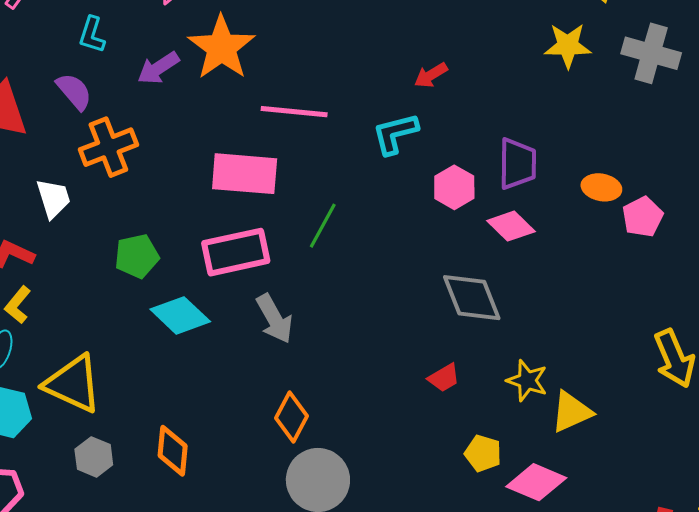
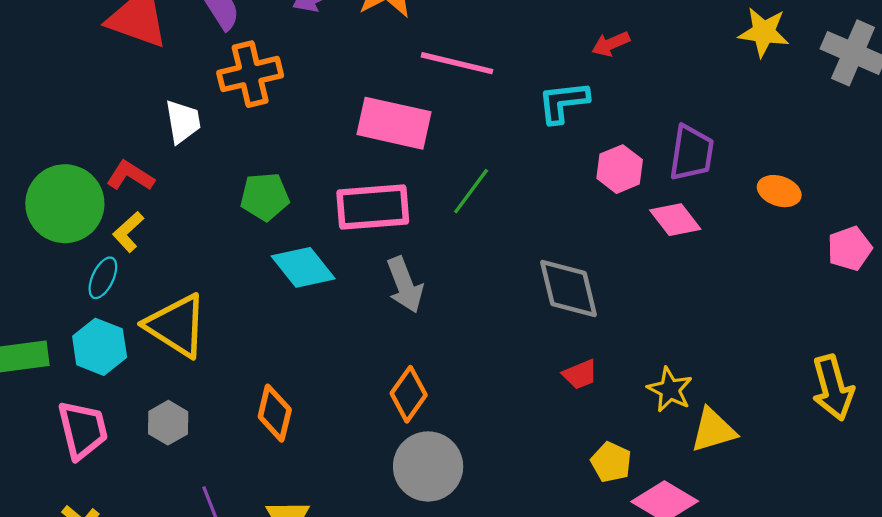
pink pentagon: (643, 217) -> (850, 248), moved
gray diamond: (472, 298) -> (568, 289), moved
gray hexagon: (94, 457) -> (168, 423), moved

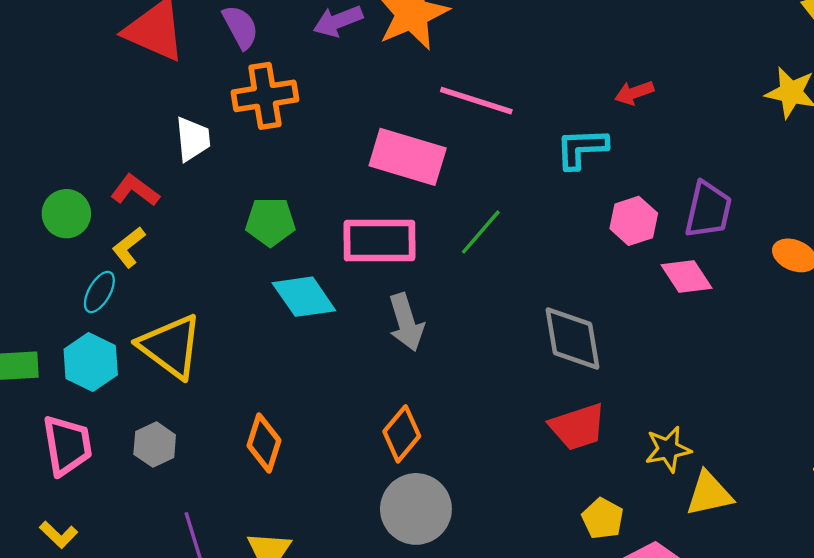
green circle: (65, 204) -> (66, 214), size x0.6
red trapezoid: (580, 374) -> (578, 427), size x1.6
yellow star: (670, 390) -> (668, 449), turned 30

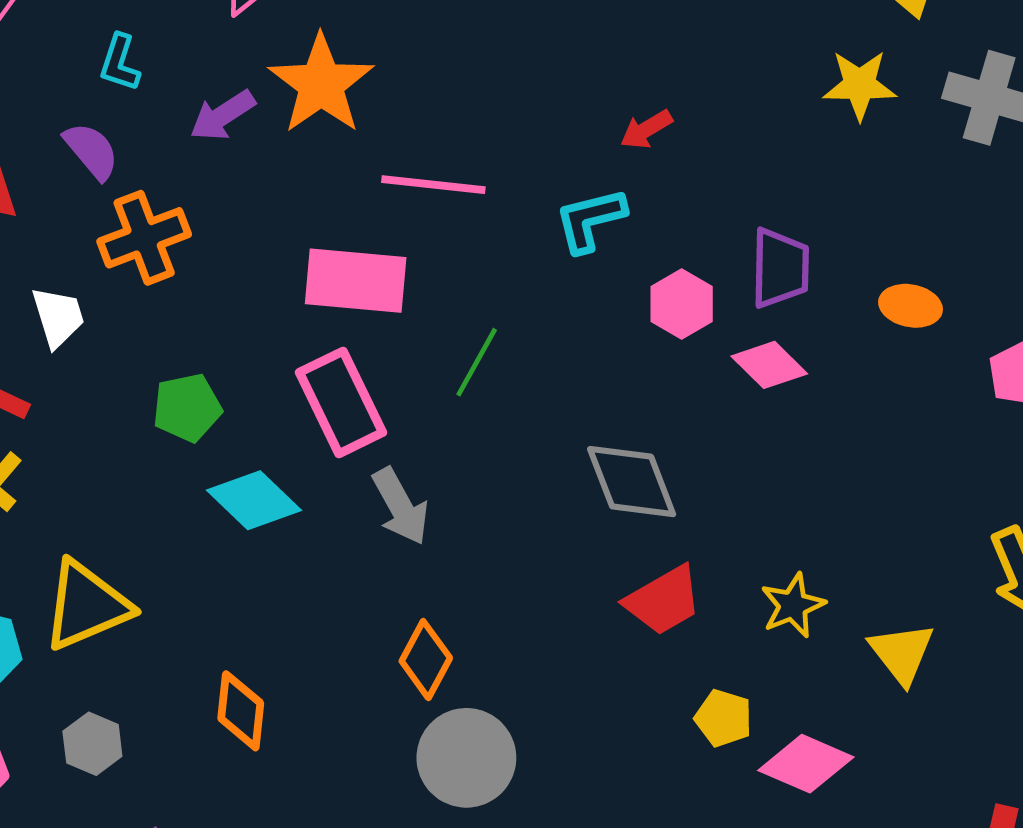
pink rectangle: (380, 241) -> (341, 402), turned 76
yellow triangle: (171, 346) -> (86, 605), turned -48
yellow triangle: (709, 494) -> (902, 653), moved, turned -44

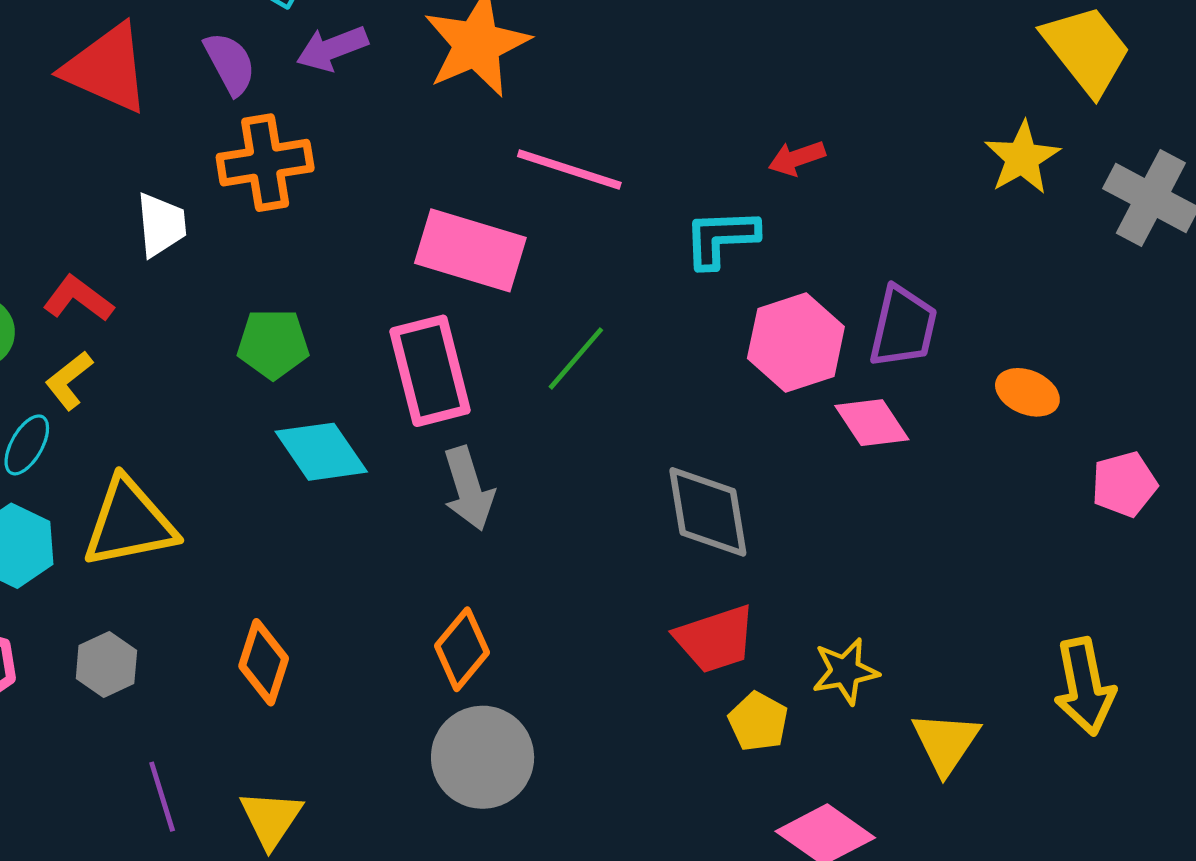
yellow star: (860, 85) -> (1022, 158), turned 30
purple arrow: (223, 115) -> (332, 48), moved
pink hexagon: (682, 304) -> (796, 343), size x1.4
yellow pentagon: (723, 718) -> (758, 722), moved

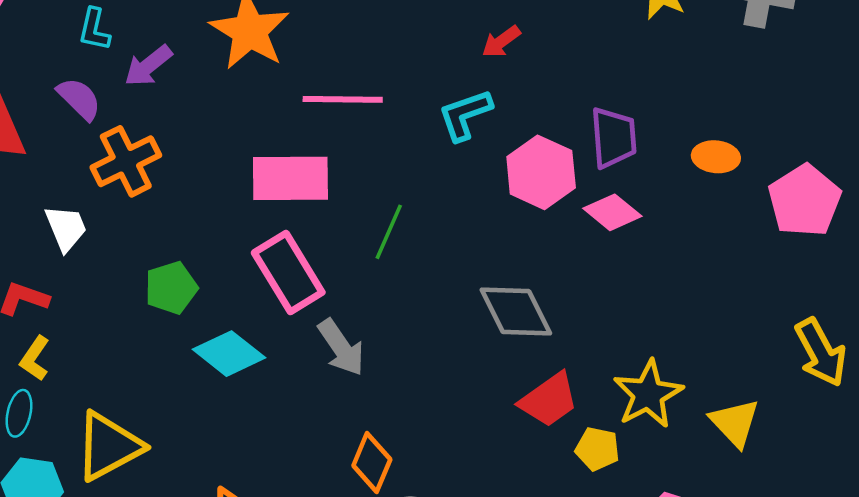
pink pentagon: (1124, 484) -> (805, 201), size x1.5
yellow star: (845, 671) -> (648, 394), size x1.4

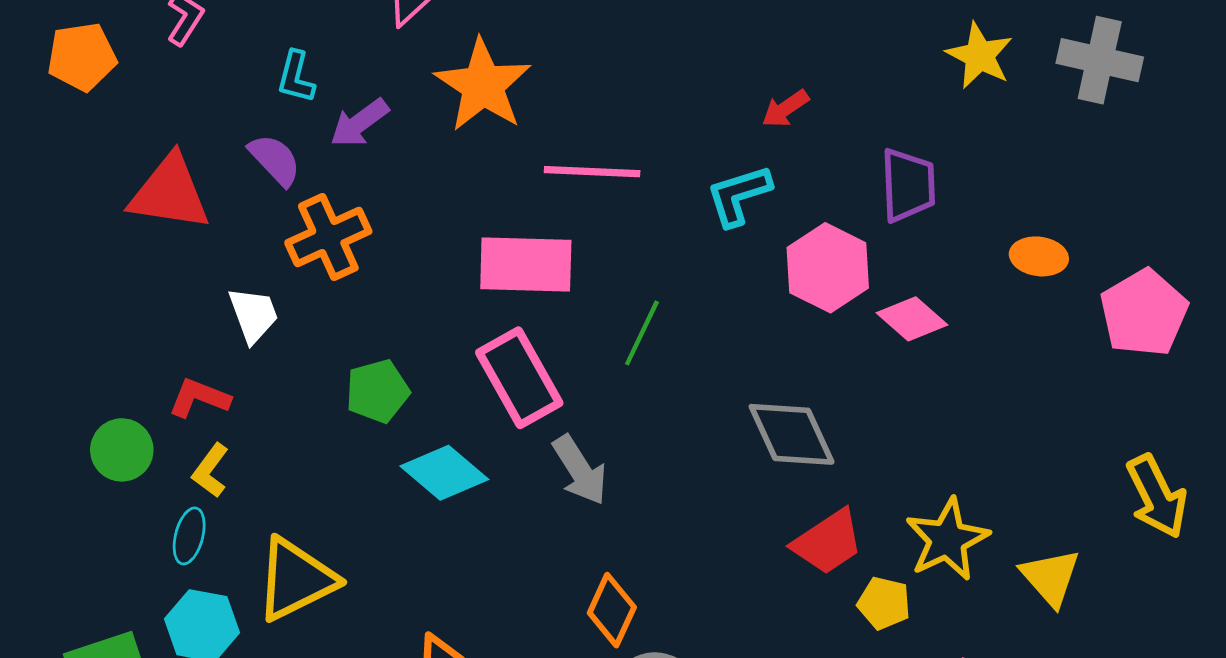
purple trapezoid: (614, 138) -> (908, 185), moved

